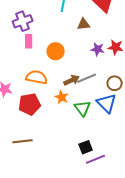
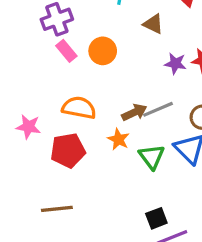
brown triangle: (84, 24) -> (153, 24), turned 32
pink rectangle: (29, 41) -> (66, 51), turned -40
orange circle: (56, 51) -> (103, 51), moved

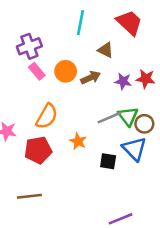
orange semicircle: (79, 108) -> (47, 116), turned 108
brown arrow: (134, 112) -> (91, 78), moved
green triangle: (152, 157) -> (128, 116), moved
black square: (156, 218) -> (108, 161), moved, turned 30

